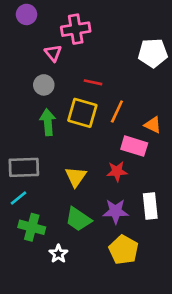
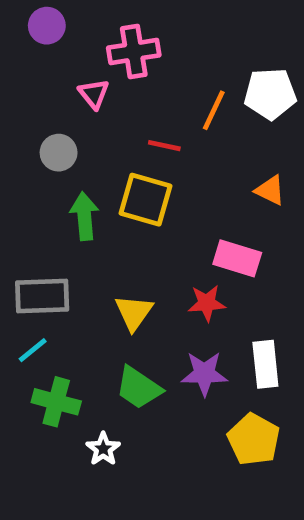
gray circle: (44, 85) -> (59, 153), moved
orange line: (117, 112) -> (214, 110), moved
orange triangle: (153, 125) -> (270, 190), moved
yellow pentagon: (124, 250) -> (254, 439), moved

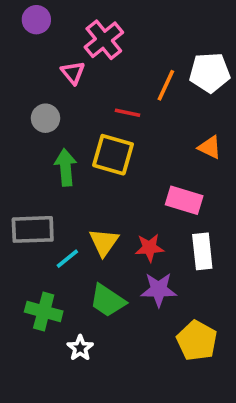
pink cross: (134, 52) -> (104, 40), turned -30
red star: (207, 303) -> (149, 248), moved
cyan line: (33, 350) -> (67, 259), moved
white rectangle: (265, 364) -> (202, 251), moved

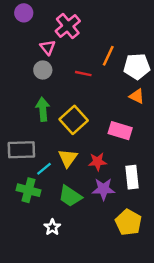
white pentagon: (210, 73) -> (137, 66), moved
gray circle: (45, 118) -> (43, 70), moved
yellow square: (113, 155) -> (74, 120), moved, turned 32
white rectangle: (202, 251) -> (132, 177), moved
green cross: (44, 312) -> (29, 190), moved

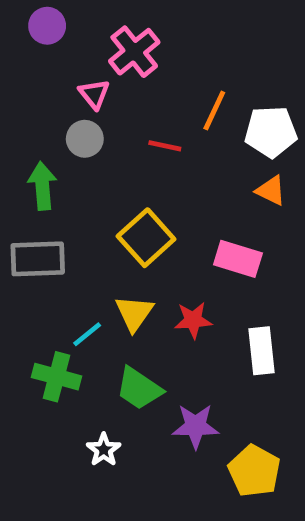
green arrow: (43, 109) -> (42, 186), moved
gray rectangle: (21, 150) -> (38, 259), moved
purple star: (103, 189) -> (195, 426), moved
yellow pentagon: (128, 222) -> (254, 471), moved

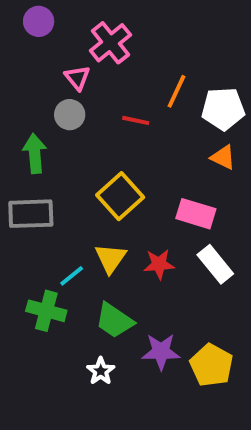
white rectangle: (261, 351) -> (215, 264), moved, turned -33
white star: (104, 450) -> (101, 371), moved
yellow pentagon: (254, 471) -> (211, 365), moved

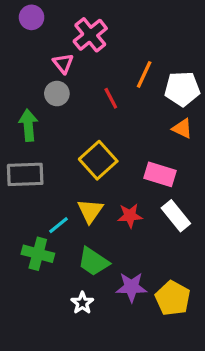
red line: (136, 120) -> (111, 98), turned 50

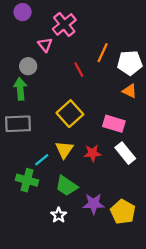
gray circle: (57, 94) -> (28, 66), moved

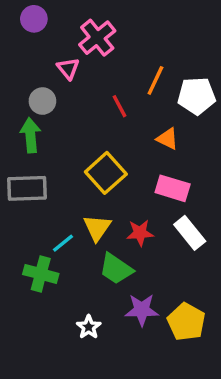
orange triangle: (130, 91) -> (167, 139), moved
green trapezoid: (67, 186) -> (116, 269), moved

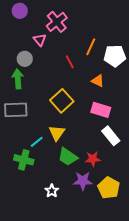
red star: (140, 233) -> (93, 159), moved

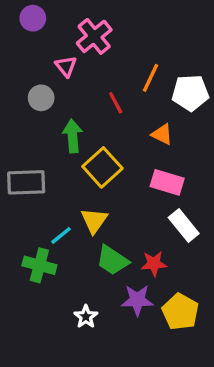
green arrow: (18, 79) -> (73, 136), moved

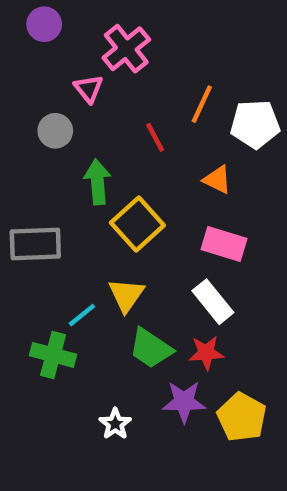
white rectangle: (184, 225) -> (213, 302), moved

